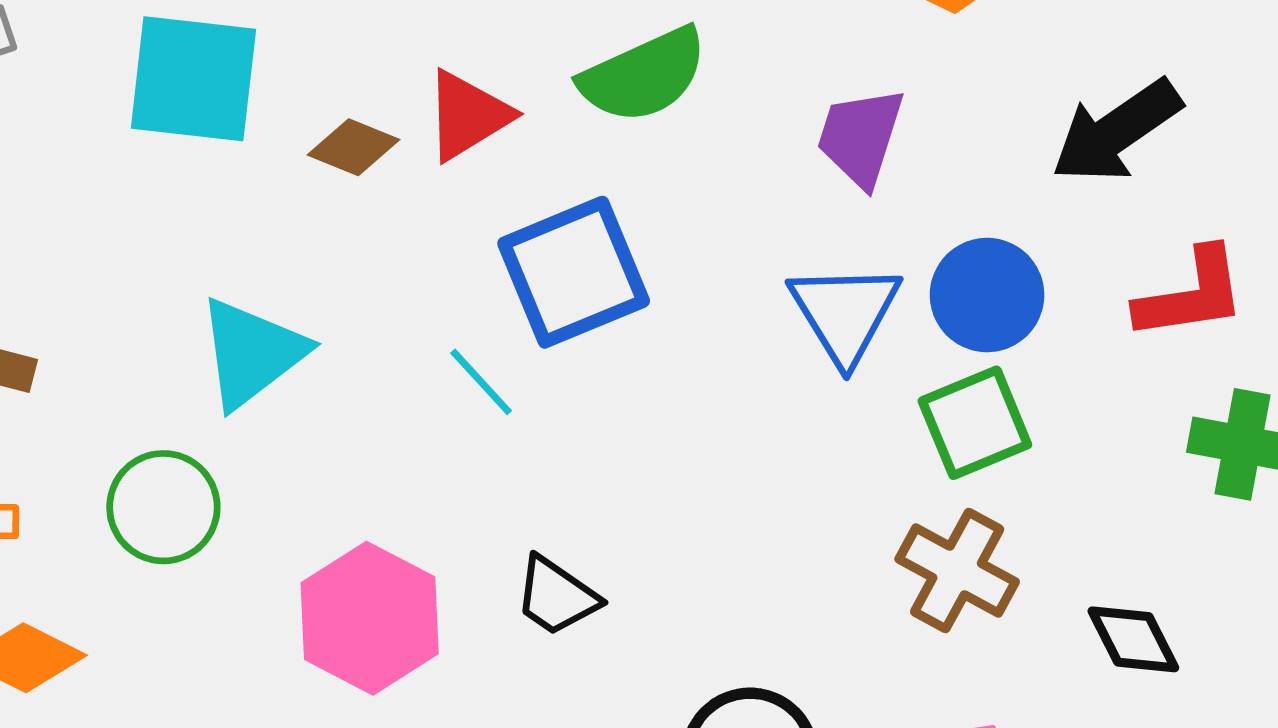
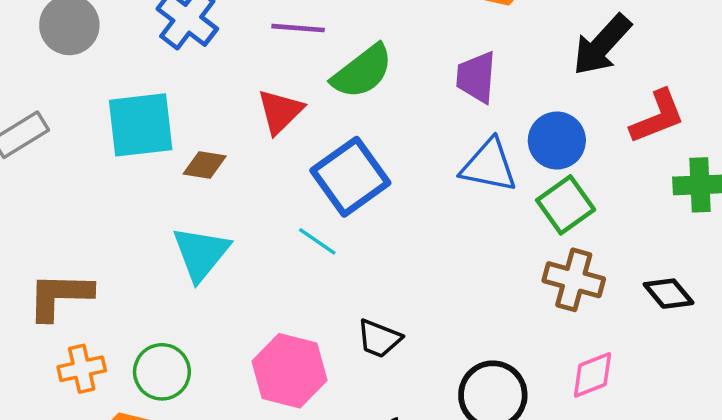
brown diamond: (353, 147) -> (205, 165), moved
blue triangle: (845, 313) -> (489, 166), turned -34
green circle: (163, 507) -> (162, 372), moved

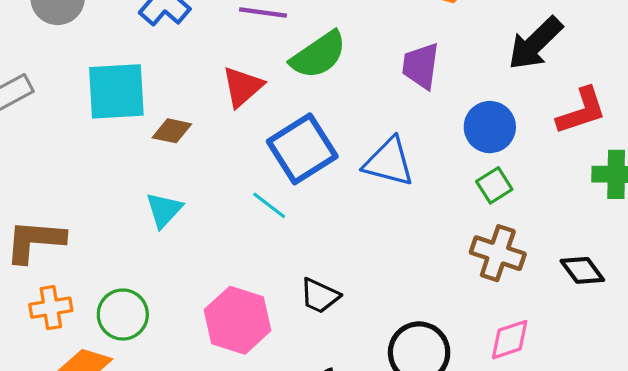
blue triangle: (489, 166) -> (389, 162), moved
green square: (566, 205) -> (494, 185), size x0.7
cyan triangle: (201, 253) -> (164, 210), size x0.7

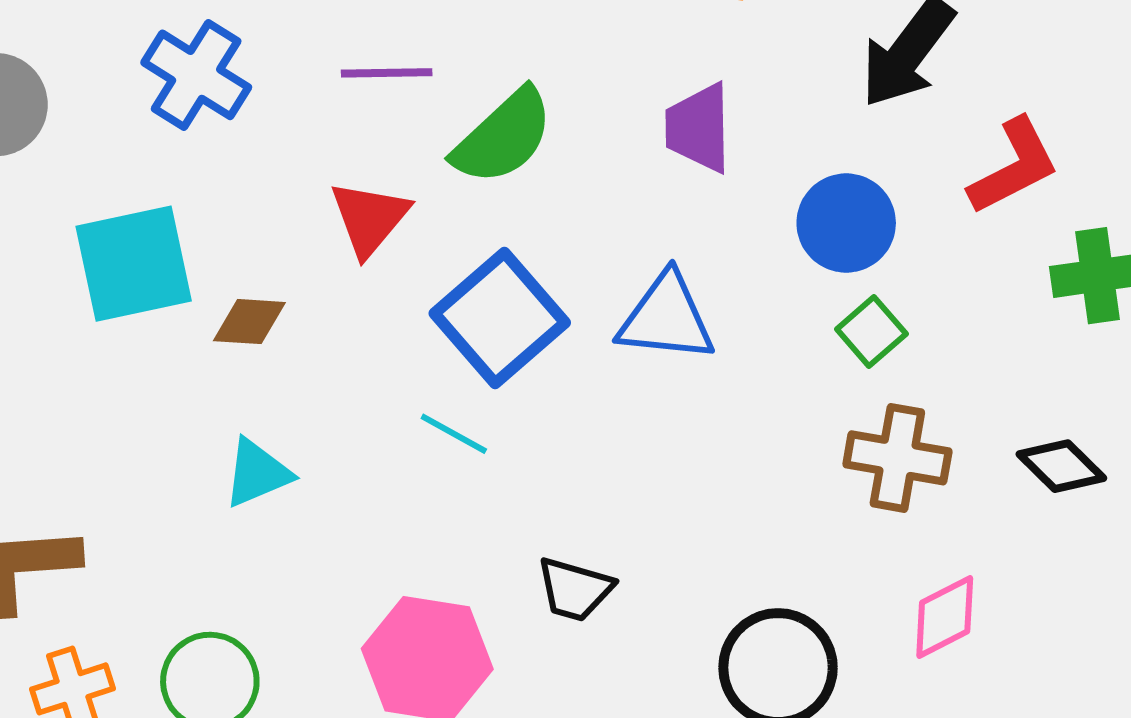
cyan triangle: (164, 210) -> (257, 473), turned 33

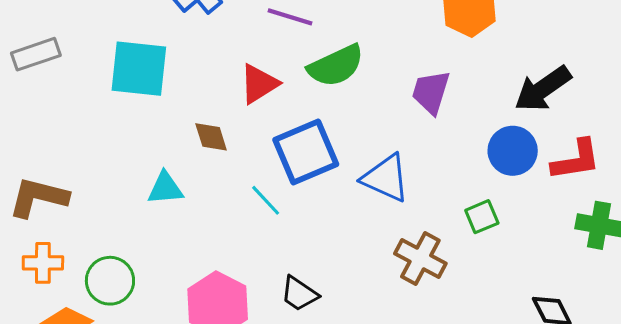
blue circle: (846, 223) -> (513, 151), moved
brown diamond: (249, 322) -> (211, 137), moved, turned 51
brown cross: (897, 458) -> (420, 259), moved

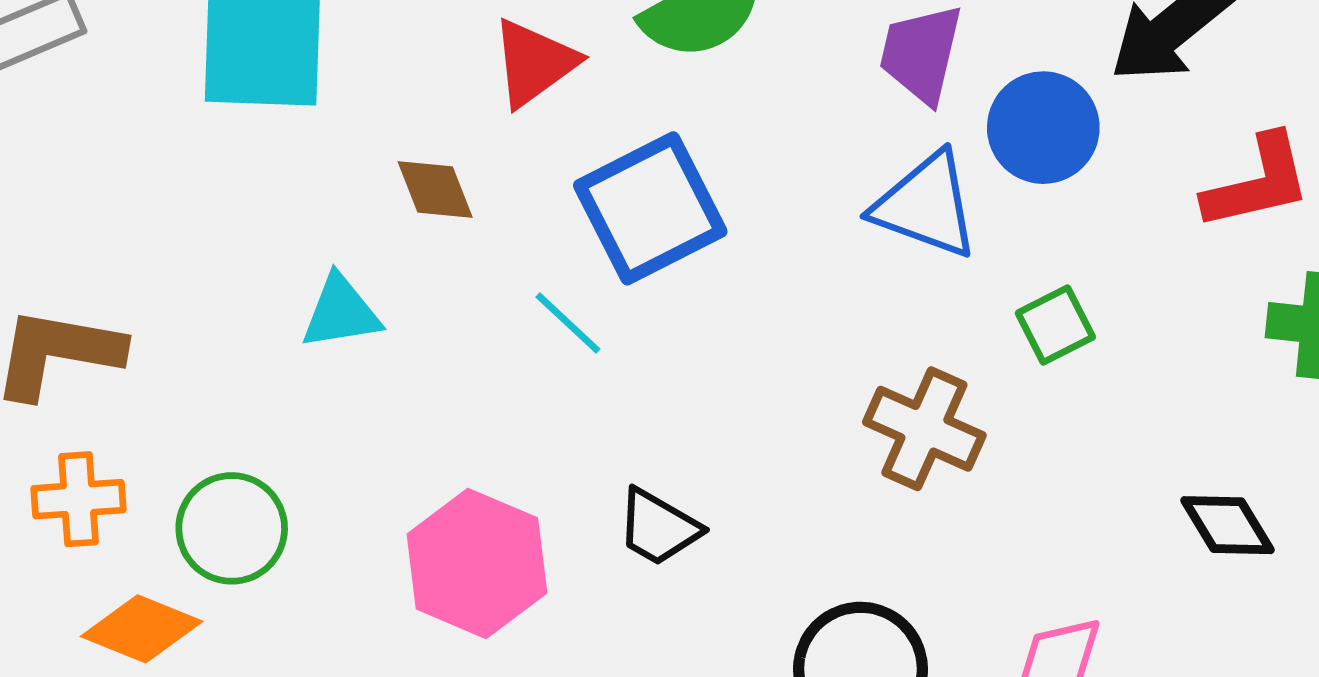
blue circle: (513, 151) -> (1043, 128), moved
blue triangle: (386, 178) -> (926, 205), moved

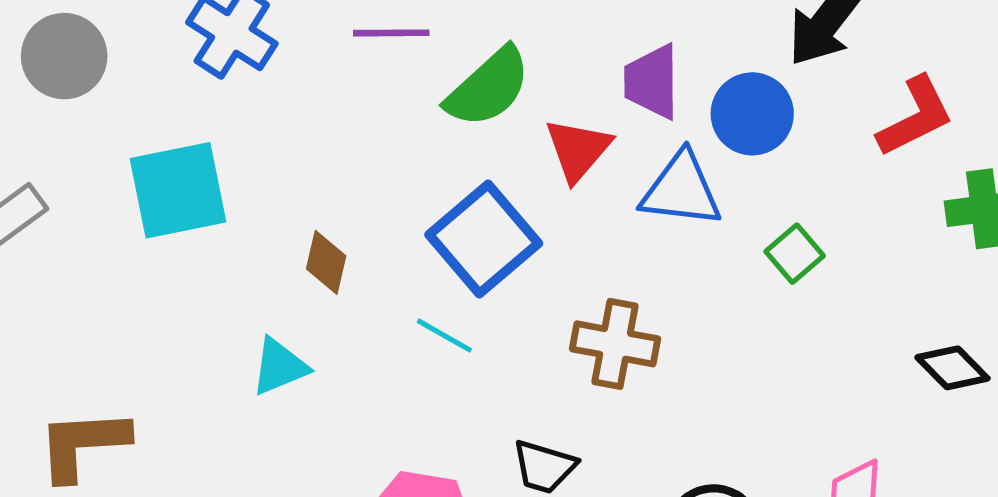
red triangle: (534, 63) -> (578, 150), moved
brown diamond: (435, 190) -> (326, 262), turned 48
brown cross: (924, 429) -> (615, 344), moved

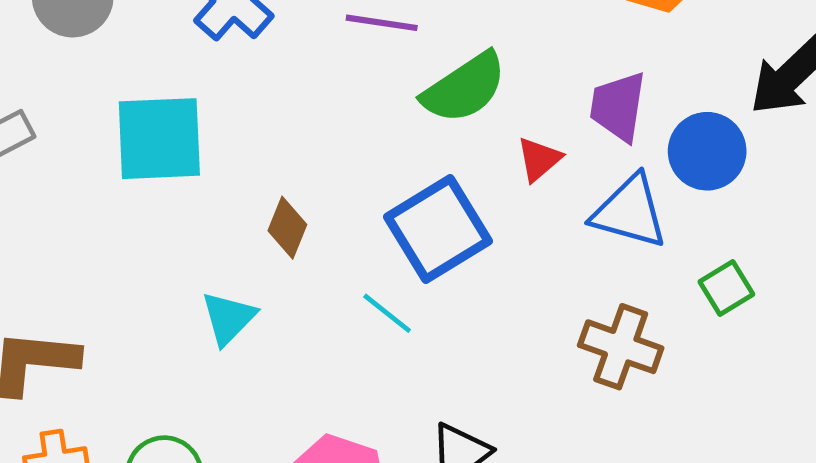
red triangle: (578, 150) -> (539, 159), size x0.7
brown cross: (615, 344) -> (621, 347), moved
cyan triangle: (279, 367) -> (228, 318), turned -32

